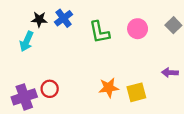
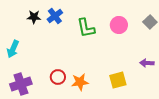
cyan arrow: (27, 41) -> (13, 49), moved
orange star: (109, 88) -> (80, 82), moved
red circle: (50, 89) -> (58, 77), moved

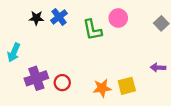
pink circle: (119, 25) -> (118, 18), moved
orange star: (80, 82) -> (102, 88), moved
purple cross: (21, 84) -> (36, 78), moved

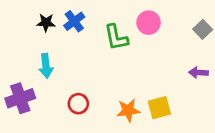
cyan arrow: (14, 52) -> (46, 66), moved, turned -30
purple arrow: (158, 68) -> (199, 73), moved
purple cross: (36, 78) -> (20, 98), moved

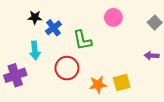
blue cross: (74, 21) -> (53, 28), moved
green L-shape: (116, 37) -> (82, 40), moved
red circle: (78, 104) -> (67, 68), moved, size x1.5

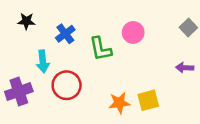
black star: (35, 17) -> (26, 21), moved
pink circle: (113, 17) -> (133, 32), moved
red circle: (67, 68) -> (67, 85), moved

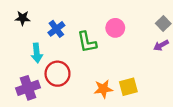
purple arrow: (185, 68) -> (161, 45), moved, turned -32
purple cross: (19, 92) -> (28, 88), moved

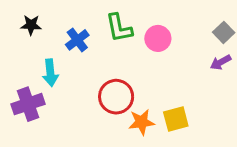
green L-shape: (87, 42) -> (119, 28), moved
red circle: (57, 74) -> (116, 97), moved
purple cross: (28, 88) -> (28, 104), moved

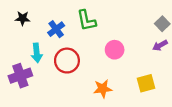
pink circle: (158, 38) -> (115, 50), moved
red circle: (116, 97) -> (67, 61), moved
yellow square: (176, 119) -> (146, 83), moved

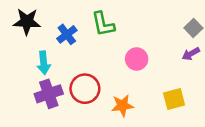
black star: (23, 18) -> (27, 22), size x1.5
red circle: (67, 61) -> (85, 89), moved
purple cross: (20, 76) -> (49, 94), moved

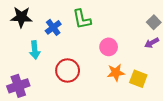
purple cross: (49, 94) -> (18, 86), moved
yellow square: (174, 99) -> (138, 79), turned 36
orange star: (122, 105) -> (116, 73), moved

